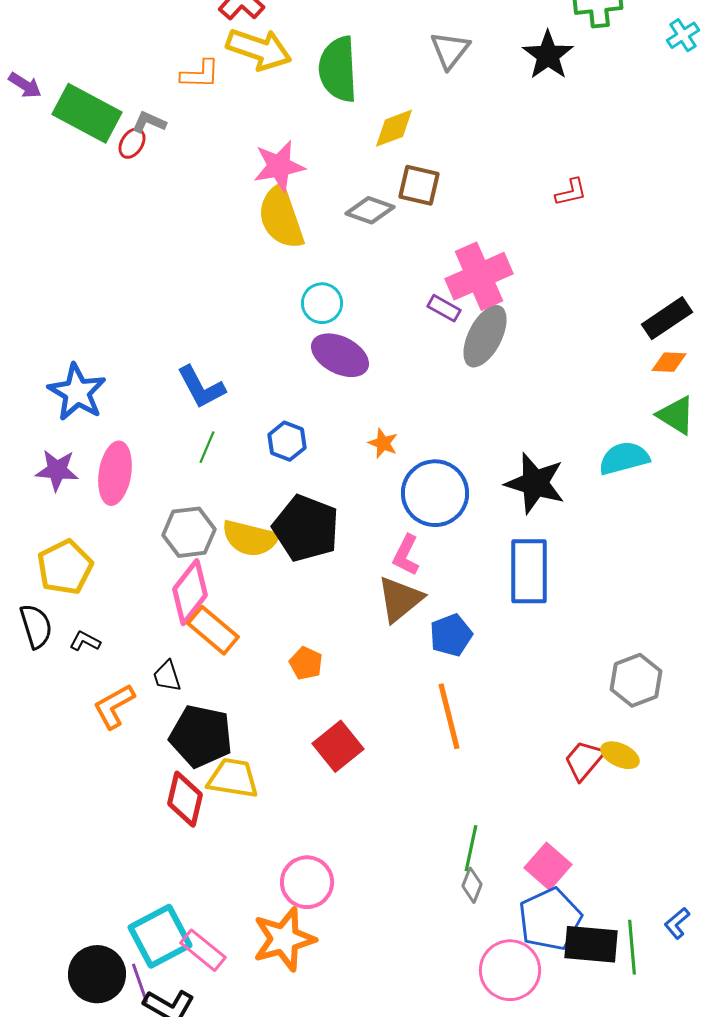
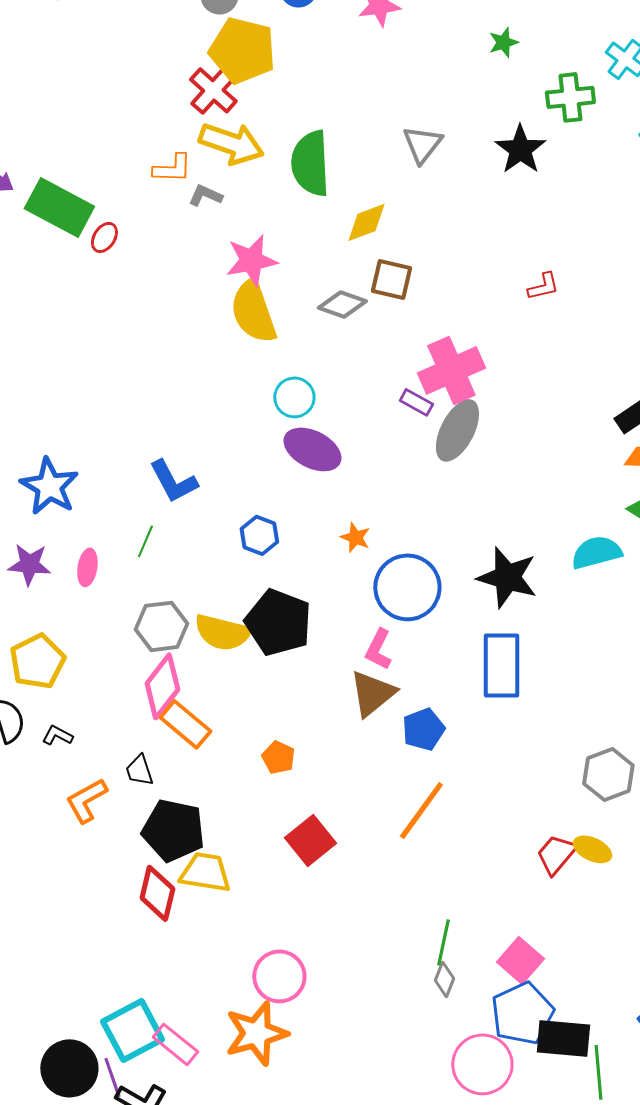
gray L-shape: (149, 122) -> (205, 195), moved
green line: (207, 447) -> (145, 541), moved
pink ellipse: (115, 473) -> (87, 567), size x0.6
orange line: (449, 716) -> (421, 810), turned 50
green line: (632, 947) -> (598, 1072), moved

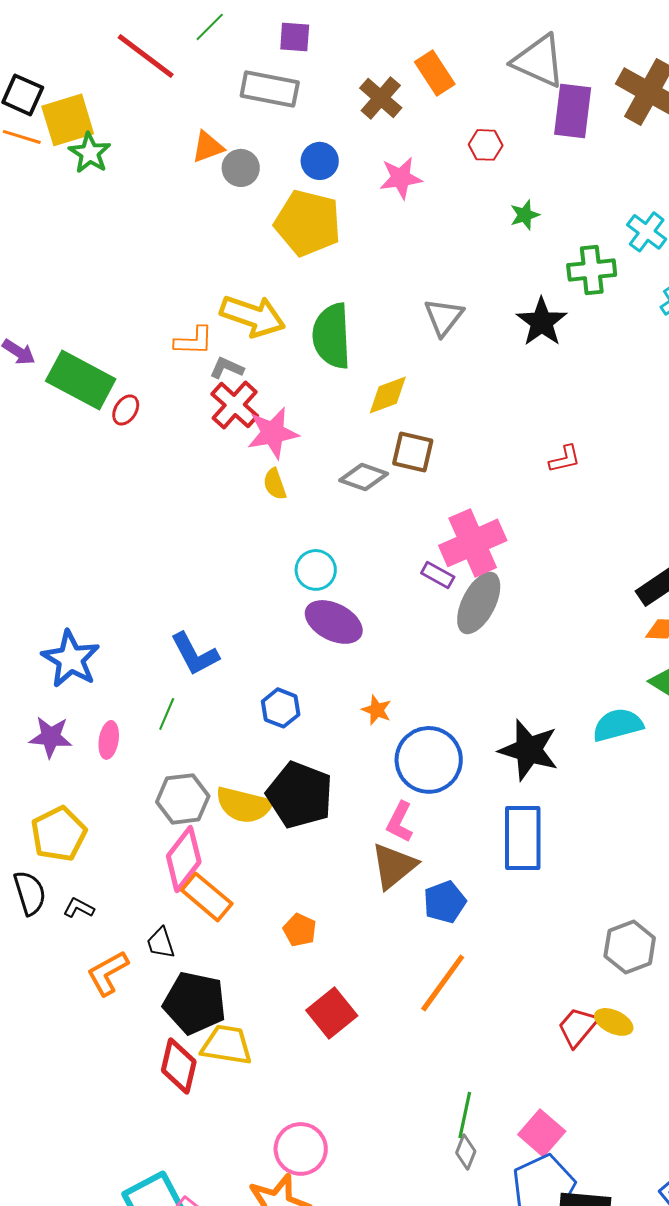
yellow pentagon: (242, 50) -> (308, 223), moved
red cross: (213, 90) -> (235, 405), moved
yellow semicircle: (253, 311) -> (275, 484), size x0.5

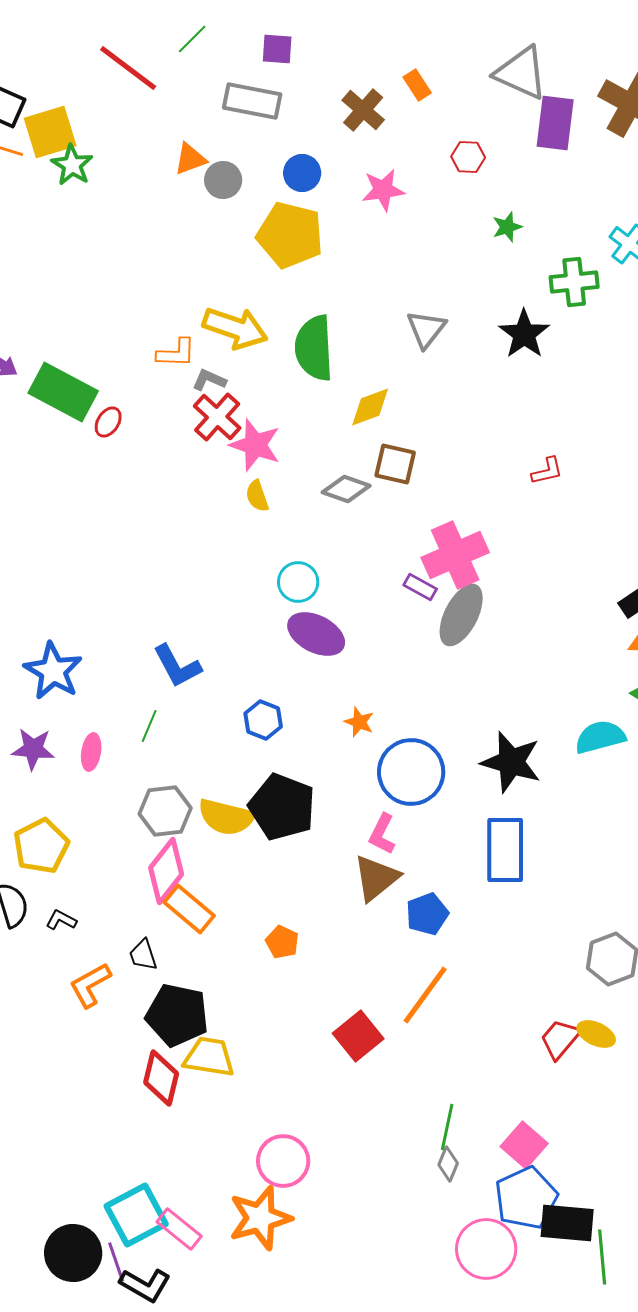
orange rectangle: (435, 73) -> (417, 85), size x0.7
pink star: (273, 433) -> (255, 445), turned 30
red square: (332, 1013) -> (358, 1036), moved

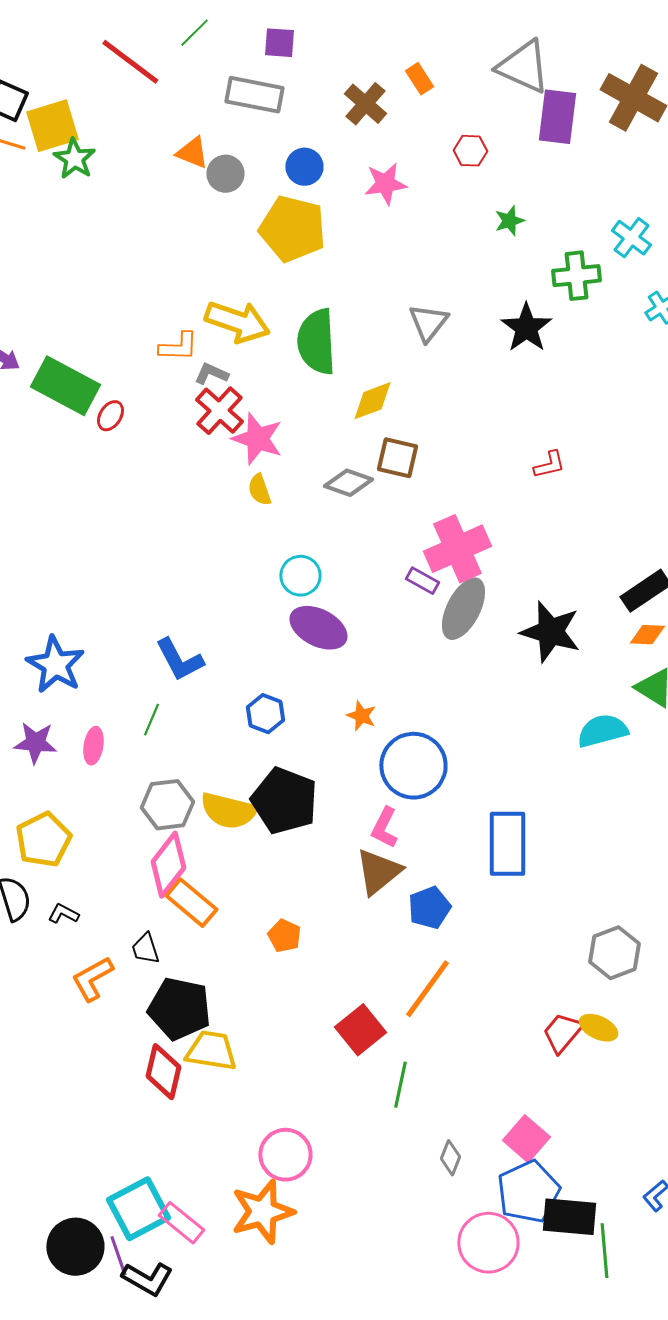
orange triangle: (190, 159) -> (192, 153), turned 42
black star: (511, 762) -> (550, 632), moved
green line: (447, 1127) -> (400, 1085), moved

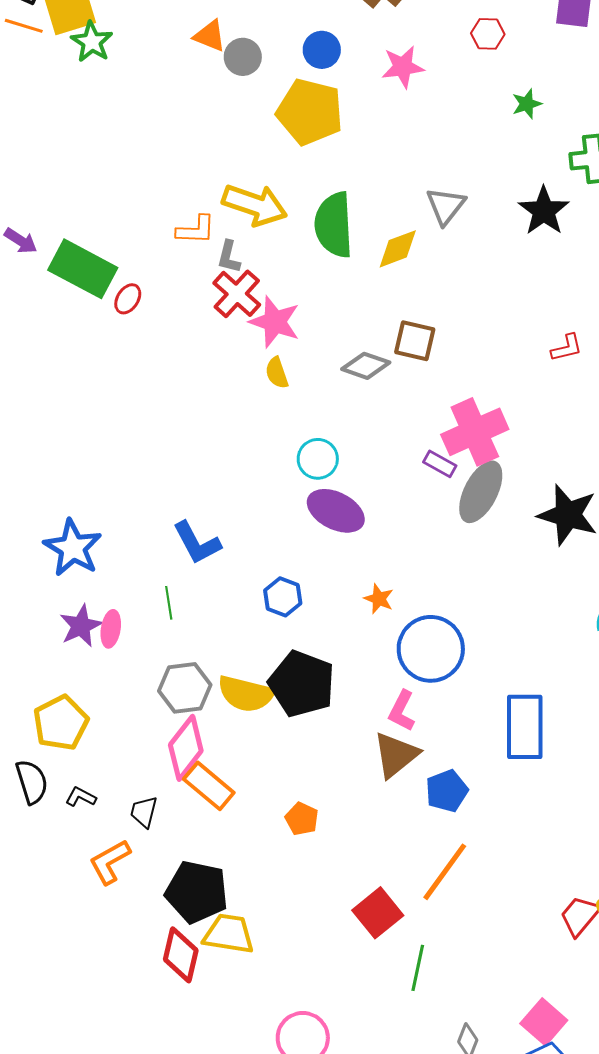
gray L-shape: (211, 374) -> (229, 257), turned -100
yellow diamond: (372, 401) -> (398, 249), moved
green line: (151, 720) -> (169, 603), turned -32
purple star: (35, 743) -> (81, 626), moved, turned -30
black trapezoid: (145, 949) -> (144, 812), moved, turned 32

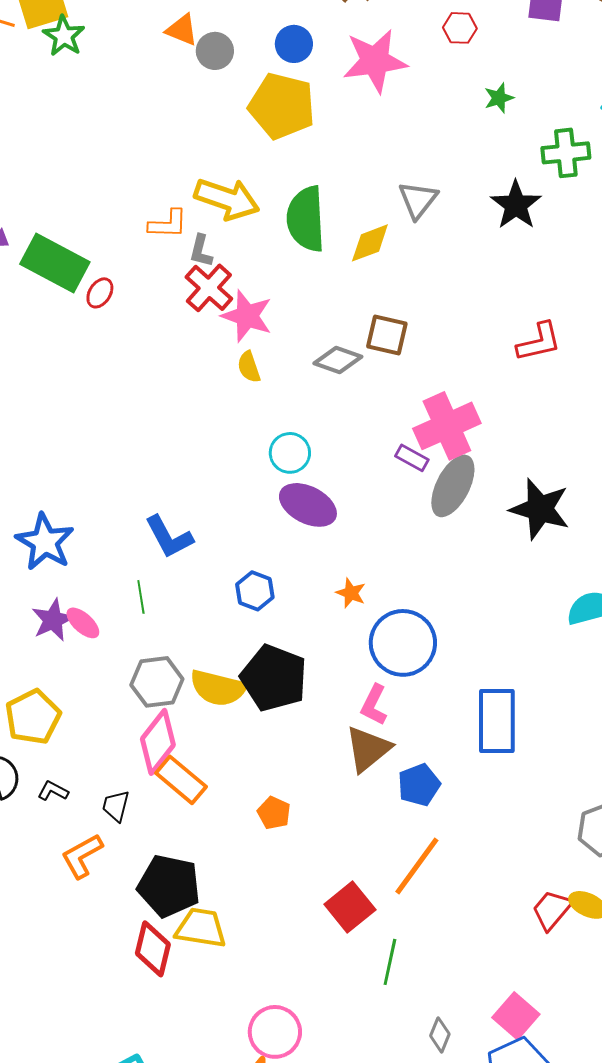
pink star: (403, 67) -> (375, 61), size x1.5
red L-shape: (567, 348) -> (539, 342), size x1.4
pink ellipse: (111, 629) -> (83, 623), turned -57

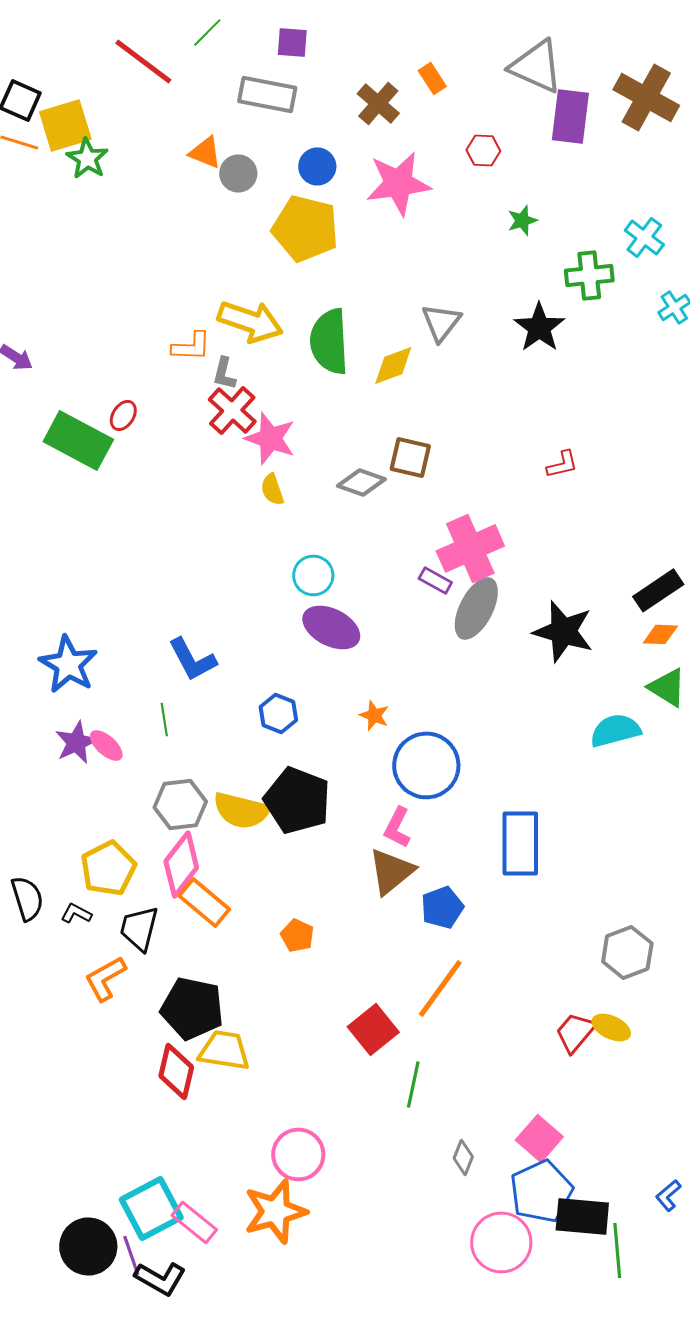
green rectangle: (55, 263) -> (78, 440), moved
red L-shape: (539, 342) -> (562, 464), size x0.7
yellow pentagon: (33, 717) -> (108, 868), moved
black trapezoid: (116, 806) -> (139, 928), size x1.4

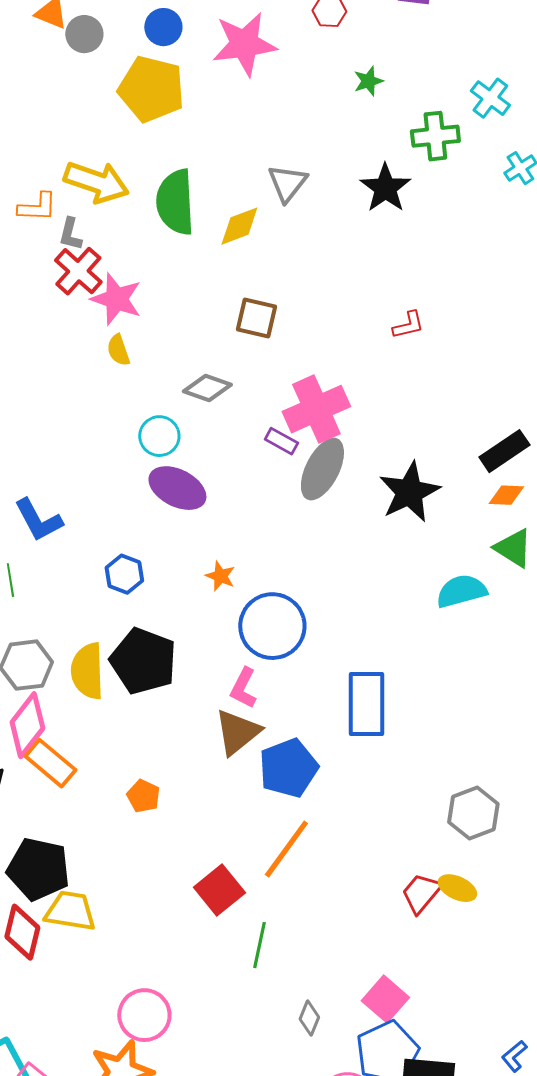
gray diamond: (361, 482) -> (207, 388), moved
black star: (563, 631) -> (409, 492), turned 30
yellow semicircle: (241, 810) -> (87, 671), turned 74
blue pentagon: (442, 907) -> (288, 768), size x1.4

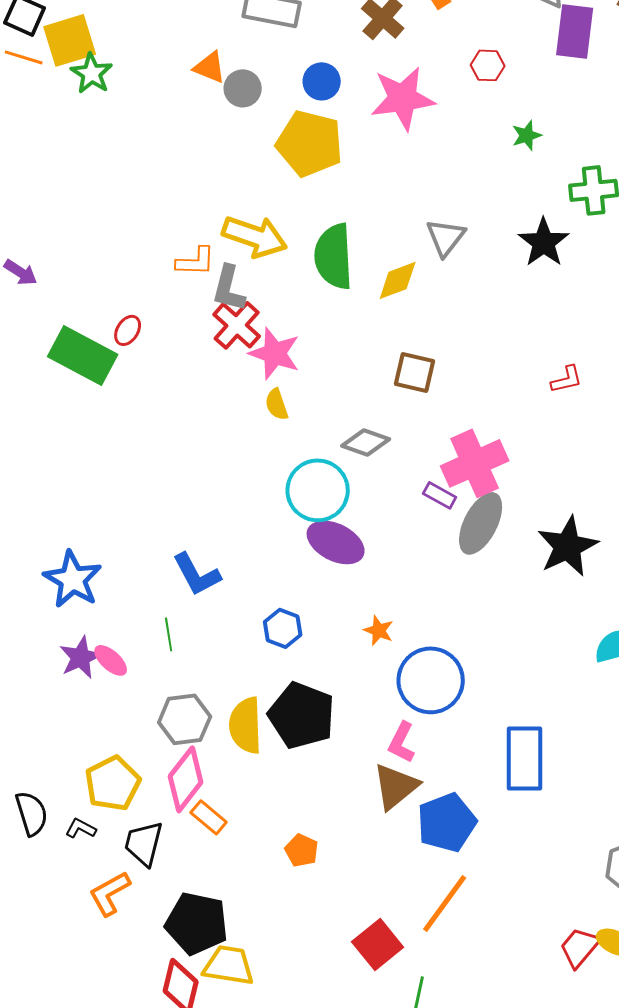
gray L-shape: (70, 234) -> (229, 288), size x1.4
cyan circle: (159, 436) -> (318, 490), size x1.5
orange rectangle: (50, 763) -> (209, 817), size x0.7

